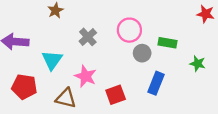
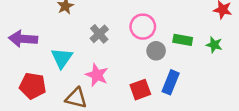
green star: (198, 64) -> (214, 45), moved
red square: (116, 95) -> (140, 90), moved

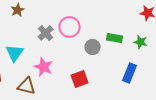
pink circle: (143, 27) -> (70, 27), moved
blue rectangle: (171, 82) -> (130, 73), moved

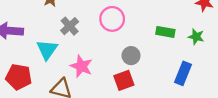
gray cross: (46, 33) -> (70, 26), moved
gray circle: (93, 47) -> (131, 56), moved

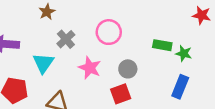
green star: (196, 37) -> (184, 53), moved
pink star: (81, 66) -> (90, 68), moved

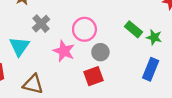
pink circle: (109, 32) -> (84, 29), moved
green rectangle: (162, 45) -> (134, 29), turned 30

